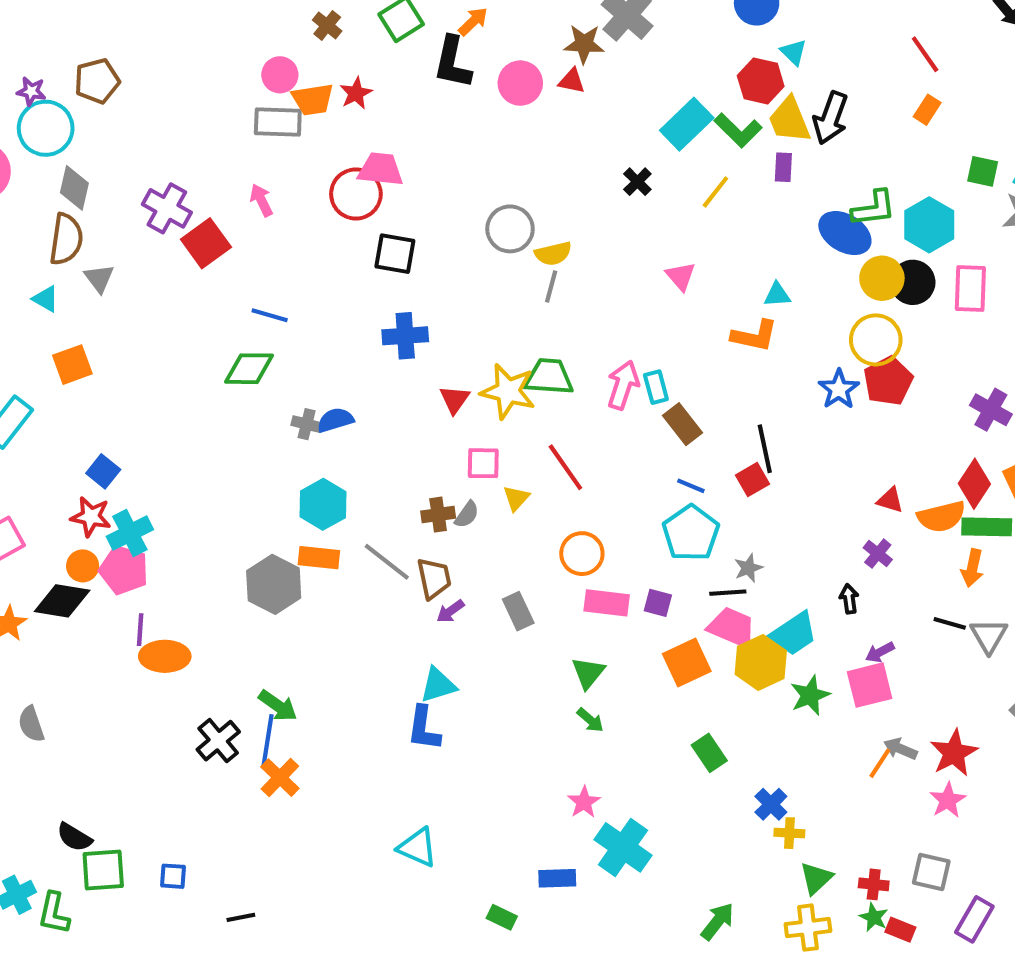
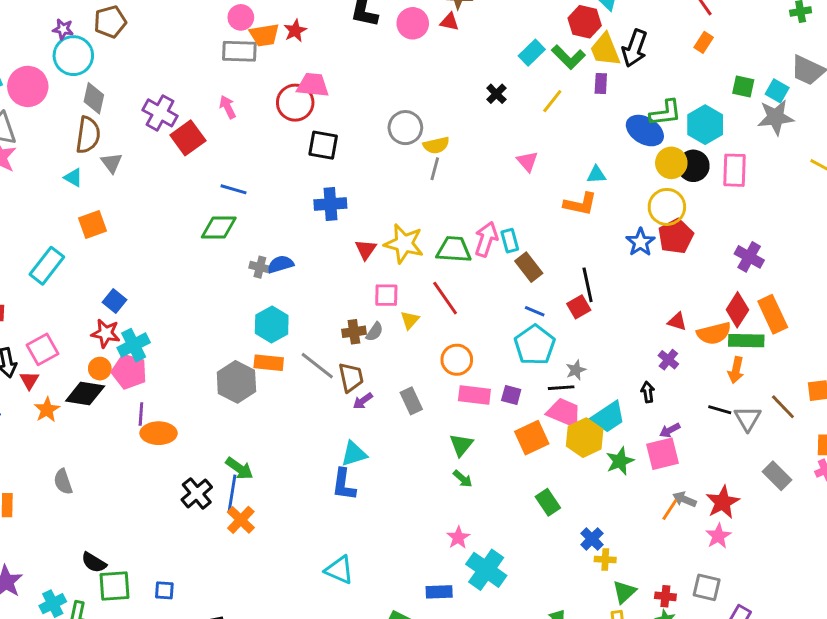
cyan rectangle: (687, 124) -> (532, 53), size x0.7
green trapezoid: (549, 377) -> (454, 250), moved

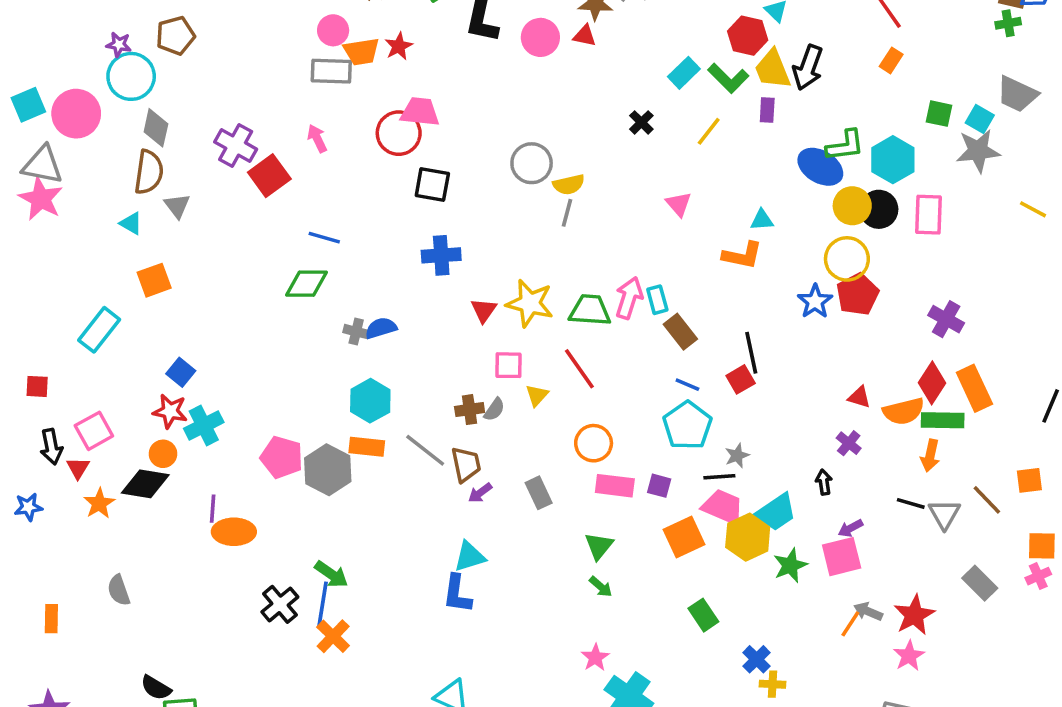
pink pentagon: (129, 371) -> (282, 457), moved

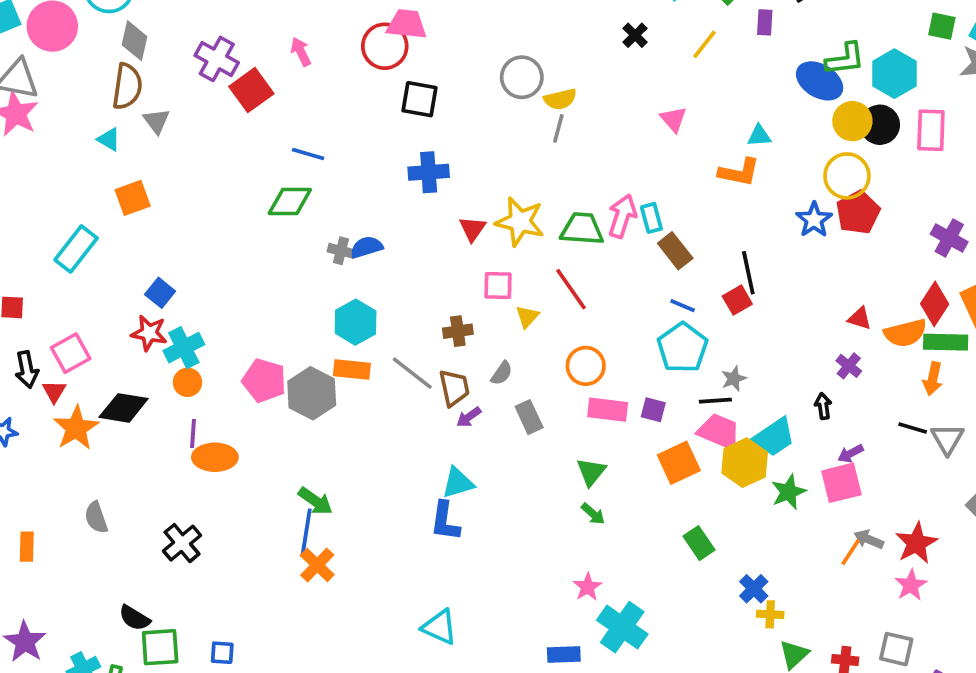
gray semicircle: (494, 410) -> (502, 373), moved
orange circle: (163, 454) -> (187, 382), moved
orange star: (99, 503) -> (76, 428), size x1.4
black cross: (280, 604) -> (182, 543), moved

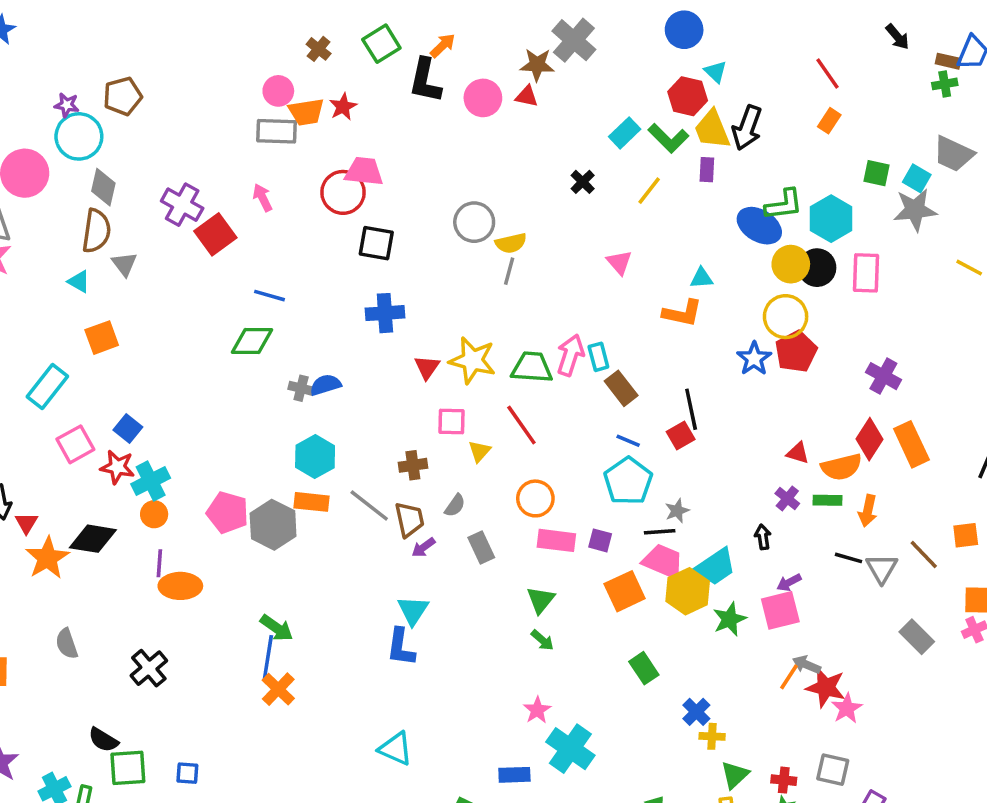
green rectangle: (946, 342) -> (828, 500), moved, size x0.7
pink square: (71, 353) -> (75, 444), moved
cyan triangle: (458, 483) -> (413, 610), turned -40
red star: (916, 543) -> (826, 687), moved, turned -30

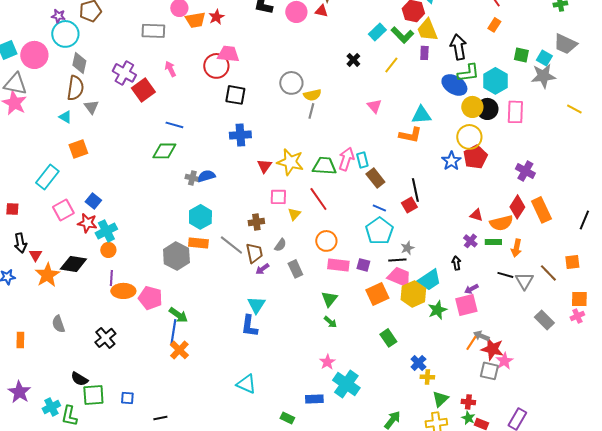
black arrow: (747, 128) -> (458, 47), moved, turned 150
gray rectangle: (277, 131) -> (153, 31), moved
cyan triangle: (702, 278) -> (421, 115), size x1.5
pink pentagon: (228, 512) -> (150, 298), moved
gray square: (833, 770) -> (489, 371), moved

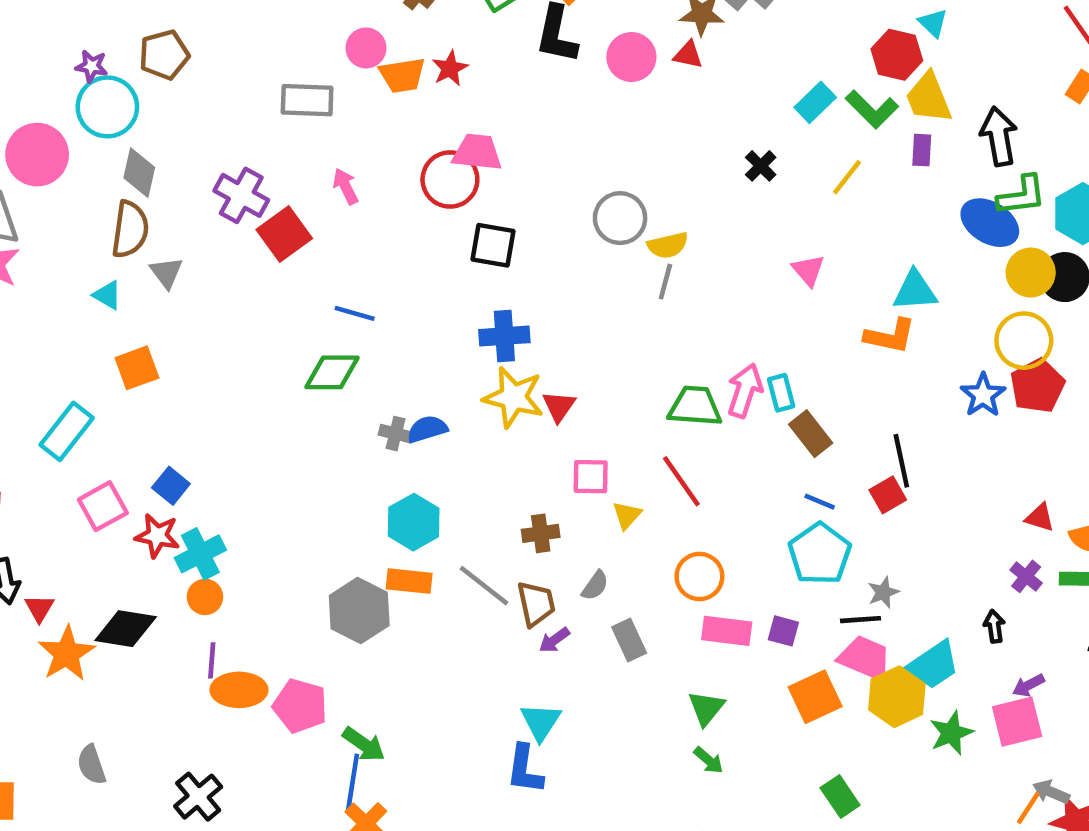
yellow star: (290, 162) -> (513, 397), moved

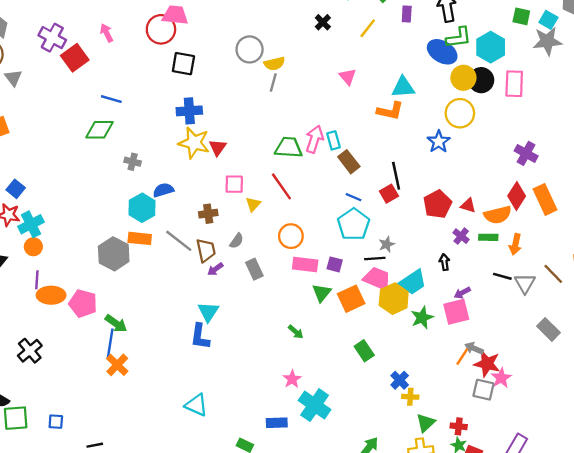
red pentagon: (1037, 386) -> (437, 204), moved
blue semicircle: (427, 429) -> (163, 190), moved
green triangle: (706, 708) -> (322, 293), moved

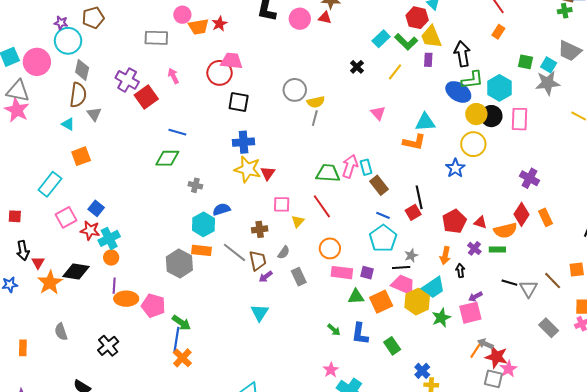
orange rectangle: (545, 199) -> (546, 217), size x0.7
orange arrow: (515, 244) -> (445, 255), moved
green triangle: (322, 293) -> (356, 297), turned 48
blue L-shape: (200, 337) -> (360, 334), moved

